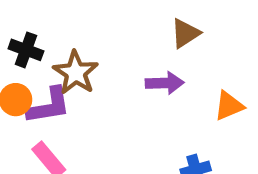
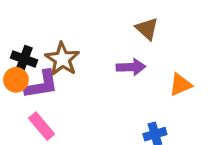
brown triangle: (185, 33) -> (147, 29), turned -45
black cross: (26, 50) -> (24, 59), moved

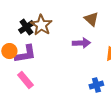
black cross: (24, 59) -> (26, 27), moved, turned 35
brown star: (62, 59) -> (41, 25), moved

